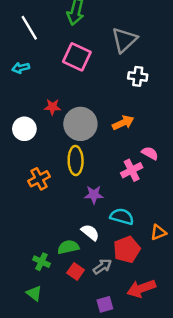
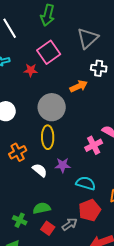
pink square: (77, 57) -> (49, 52), turned 30
red star: (52, 107) -> (31, 70), moved
orange arrow: (123, 123) -> (79, 86), moved
white semicircle: (90, 232) -> (40, 170), moved

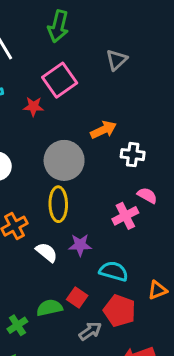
gray triangle: (88, 38) -> (117, 60), size x0.7
white cross: (99, 68) -> (133, 155), moved
red pentagon: (90, 210) -> (119, 311), turned -30
green cross: (20, 220) -> (17, 325), turned 32
red square: (48, 228) -> (77, 297), moved

